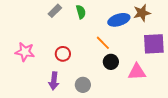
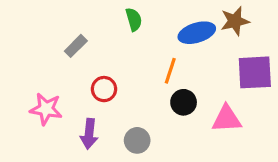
gray rectangle: (55, 11) -> (76, 46), moved
orange line: (103, 43) -> (170, 71), turned 63
pink star: (25, 52) -> (46, 109), moved

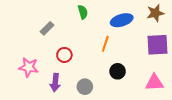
brown star: (235, 21) -> (155, 13), moved
black circle: (184, 102) -> (118, 71), moved
pink triangle: (227, 119) -> (154, 83), moved

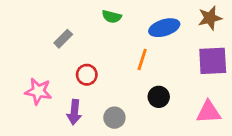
green semicircle: (83, 12) -> (112, 17), turned 120

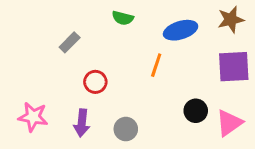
pink star: (38, 91) -> (33, 117), moved
black circle: (159, 97) -> (196, 111), moved
pink triangle: (209, 112) -> (229, 123), turned -32

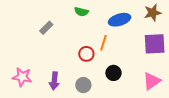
red circle: (95, 82) -> (86, 54), moved
black circle: (196, 111) -> (113, 73), moved

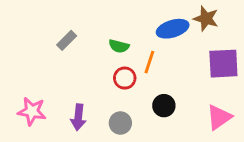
green semicircle: (81, 12) -> (119, 46), moved
brown star: (153, 13) -> (206, 19), moved, turned 30

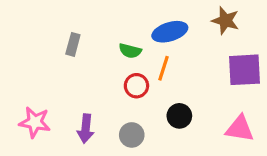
blue ellipse: (173, 29) -> (170, 32), moved
gray rectangle: (67, 40) -> (73, 44), turned -30
pink triangle: (219, 117) -> (240, 129), turned 44

